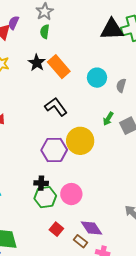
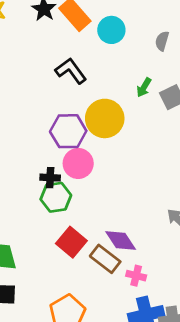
cyan circle: (97, 78) -> (111, 30), moved
pink circle: (71, 194) -> (78, 163), moved
red square: (56, 229) -> (71, 242), size x1.5
brown rectangle: (81, 241) -> (105, 259), size x1.5

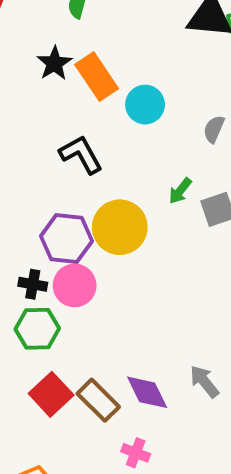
black cross: (50, 178) -> (33, 284), moved
purple diamond: (121, 241) -> (147, 392), moved
brown rectangle: (105, 259) -> (98, 400), moved

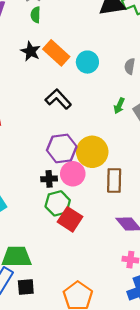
yellow circle: (120, 227) -> (92, 152), moved
red square: (51, 394) -> (70, 219), moved
brown rectangle: (98, 400) -> (114, 181), moved, turned 60

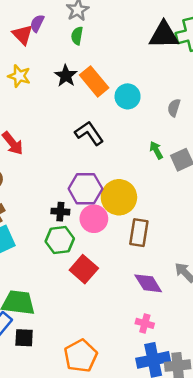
green arrow: (119, 106) -> (156, 150), turned 119
black cross: (49, 179) -> (60, 212), moved
green hexagon: (58, 203) -> (60, 240), moved

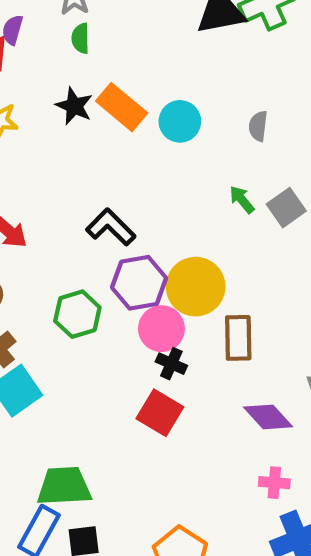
black L-shape: (89, 133) -> (111, 227), moved
black cross: (60, 212) -> (171, 364), moved, turned 30
green hexagon: (60, 240) -> (77, 314), moved

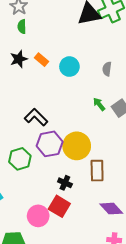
black star: (74, 106) -> (19, 59), turned 30
orange rectangle: (122, 107) -> (42, 60), size x0.6
pink circle: (161, 329) -> (38, 216), moved

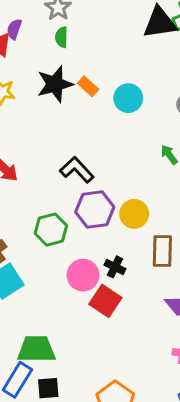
black star: (19, 59) -> (55, 84), size x1.4
yellow circle: (77, 146) -> (134, 214), size x0.7
pink circle: (38, 216) -> (83, 275), moved

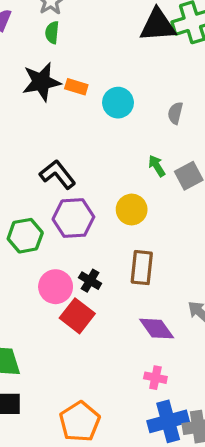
orange rectangle: (88, 86) -> (76, 87), turned -30
yellow circle: (134, 214) -> (132, 210), moved

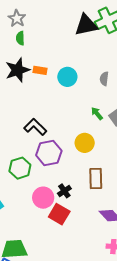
black cross: (90, 281) -> (64, 191), turned 32

